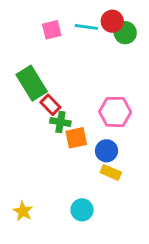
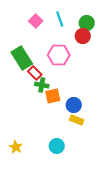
red circle: (112, 21) -> (83, 36), moved
cyan line: (86, 27) -> (60, 19), turned 63
pink square: (52, 30) -> (36, 21), turned -32
pink hexagon: (115, 112) -> (59, 55), moved

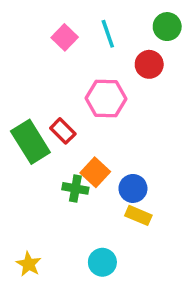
green circle: (87, 23) -> (167, 27), moved
green rectangle: (22, 58) -> (30, 142), moved
green cross: (42, 85) -> (75, 188), moved
orange square: (53, 96) -> (95, 172), turned -35

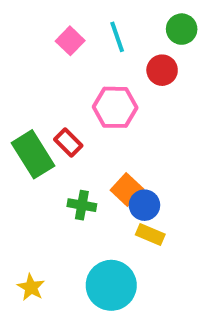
orange square: (95, 172) -> (127, 189), moved
cyan circle: (102, 262) -> (111, 285), size x1.6

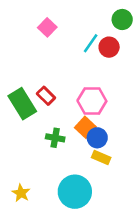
cyan line: (117, 37) -> (91, 43), moved, turned 54
pink hexagon: (115, 107) -> (92, 101), moved

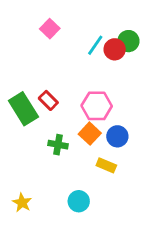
green circle: (122, 19) -> (128, 41), moved
blue circle: (97, 138) -> (117, 136), moved
cyan circle: (75, 192) -> (79, 201), size x0.6

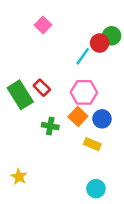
cyan line: (95, 45) -> (83, 56), moved
cyan circle: (79, 201) -> (96, 189), moved

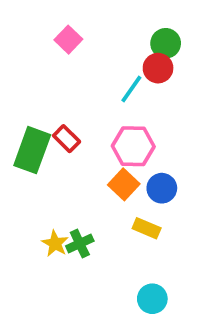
green circle: (112, 36) -> (166, 43), moved
green rectangle: (20, 95) -> (32, 150), turned 52
green cross: (50, 126) -> (80, 243), moved, turned -35
yellow star: (19, 177) -> (55, 243), moved

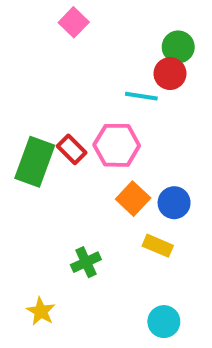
pink square: (68, 40) -> (74, 22), moved
cyan line: (131, 89) -> (141, 96), turned 64
pink hexagon: (133, 146) -> (117, 145), moved
yellow star: (55, 243) -> (41, 311), moved

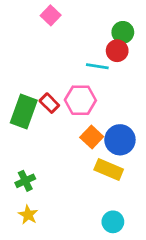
blue circle: (174, 203) -> (120, 140), size x1.4
yellow rectangle: (158, 246) -> (109, 169), size x1.4
green cross: (86, 262) -> (25, 181), moved

